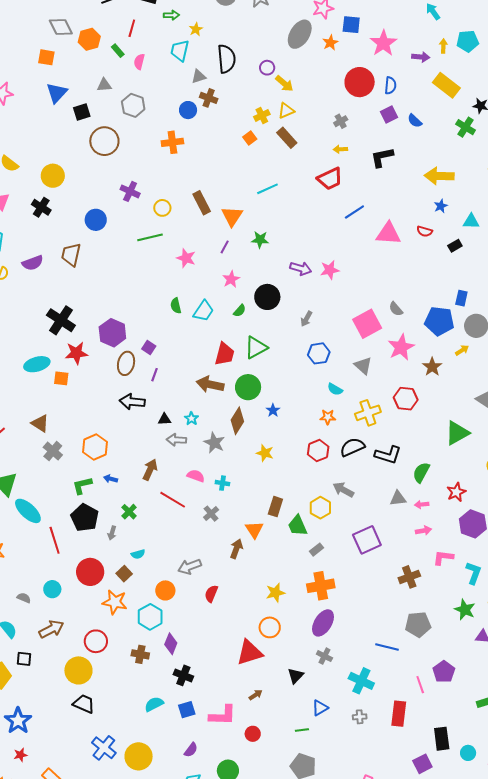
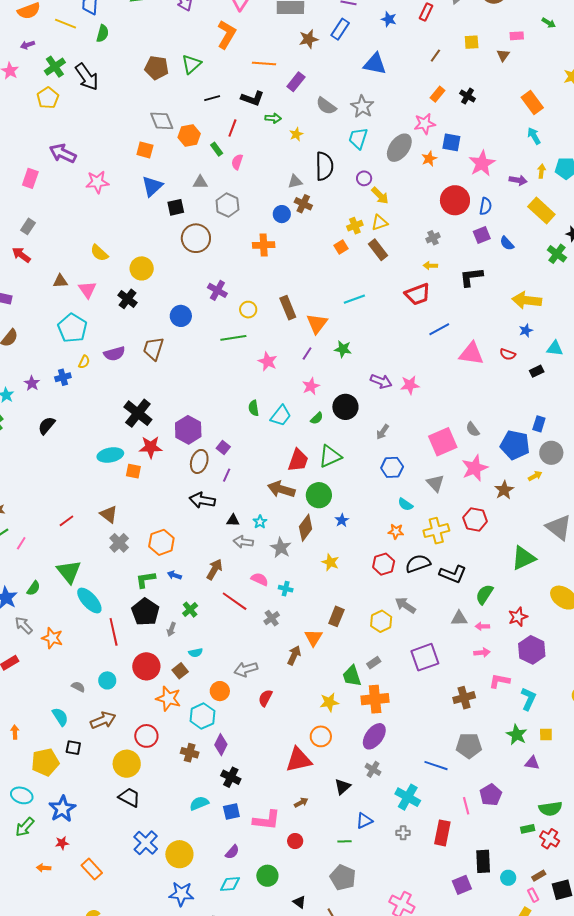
cyan trapezoid: (180, 51) -> (358, 138), moved
green trapezoid: (298, 526) -> (352, 676), moved

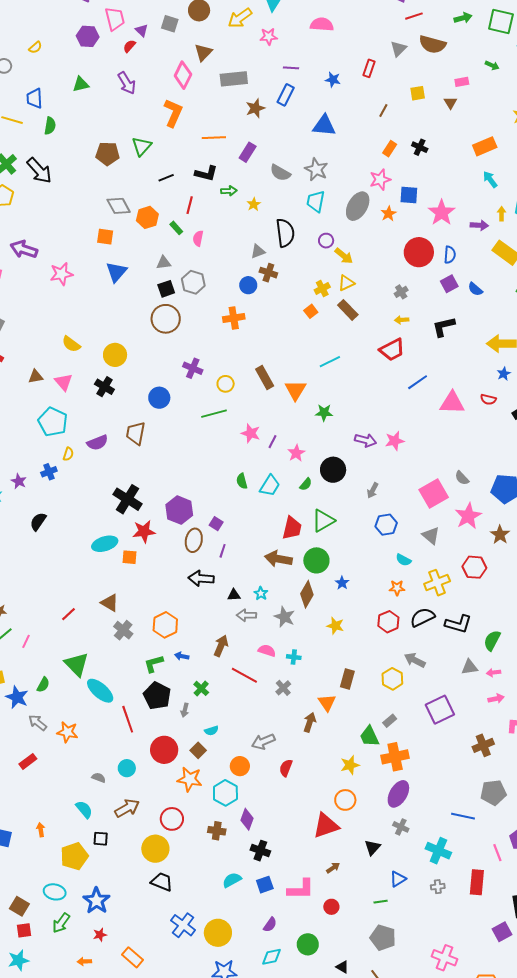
orange rectangle: (532, 102) -> (485, 146), turned -70
black square: (176, 207) -> (166, 289), moved
purple line: (307, 353) -> (273, 442), moved

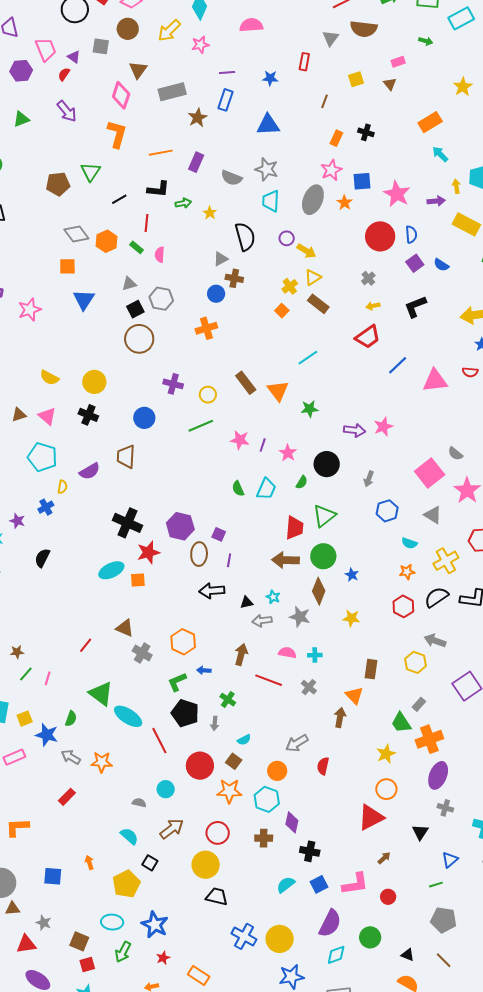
black square: (101, 839) -> (150, 863), turned 35
purple semicircle: (270, 925) -> (330, 923), size x1.8

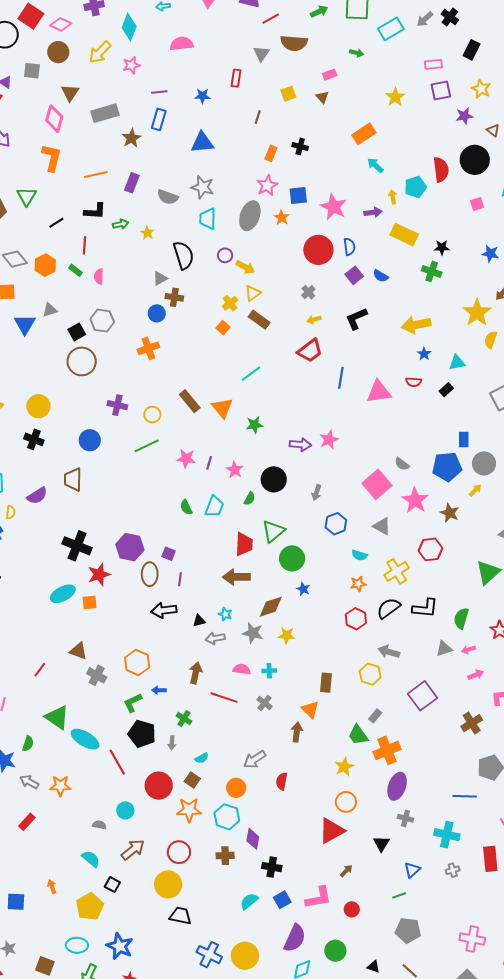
gray triangle: (129, 284) -> (50, 310), moved
blue line: (398, 365) -> (341, 378), turned -35
green circle: (323, 556) -> (292, 558), moved
brown diamond: (319, 591) -> (271, 607), turned 52
yellow star: (351, 618) -> (287, 635), moved

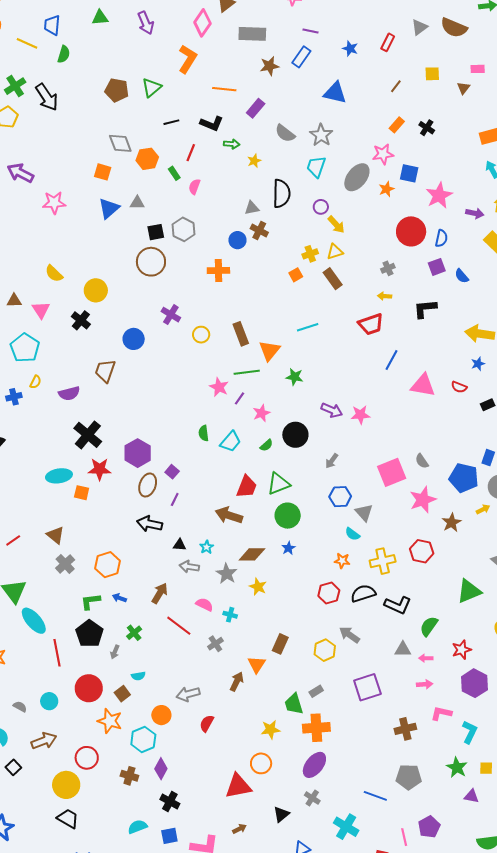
green line: (146, 446) -> (247, 372), moved
purple semicircle: (37, 496) -> (69, 393), moved
gray triangle: (382, 526) -> (364, 513), moved

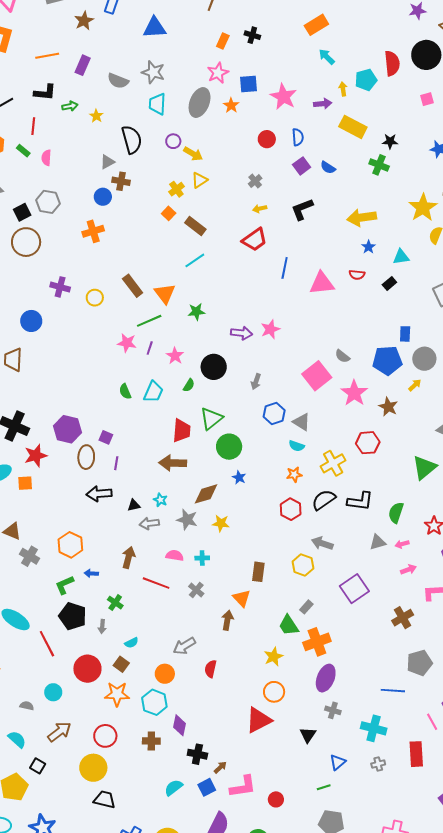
red circle: (411, 231) -> (267, 139), size x0.6
brown rectangle: (333, 279) -> (195, 226), moved
brown arrow: (239, 829) -> (220, 767), moved

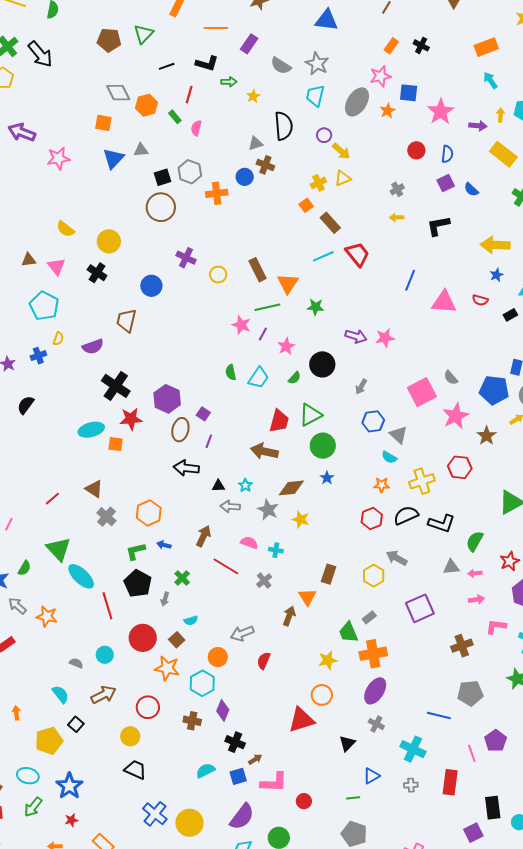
orange cross: (93, 231) -> (217, 193), moved
red trapezoid: (255, 240) -> (357, 254), moved, turned -104
yellow circle: (93, 768) -> (130, 736), size x0.7

